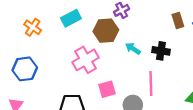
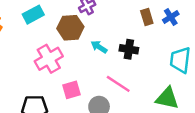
pink line: (151, 84) -> (118, 84), turned -55

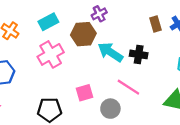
cyan arrow: (99, 47) -> (110, 52), size x1.6
pink cross: (49, 59) -> (51, 54), moved

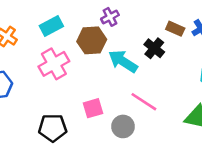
brown rectangle: (156, 24) -> (175, 29), turned -49
black cross: (139, 54) -> (154, 48), moved, turned 30

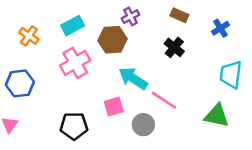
brown rectangle: (175, 29) -> (179, 15), moved
cyan arrow: (123, 61) -> (133, 78), moved

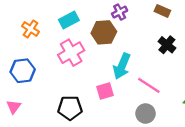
black cross: (174, 47) -> (167, 45), moved
cyan arrow: (133, 78) -> (122, 66), turned -100
gray circle: (143, 125) -> (146, 114), moved

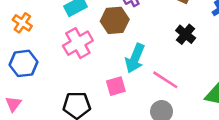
orange cross: (31, 29) -> (22, 23), moved

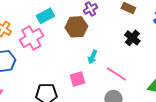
pink cross: (78, 43) -> (31, 38), moved
cyan arrow: (135, 58) -> (92, 57), size x0.6

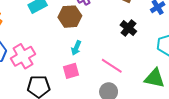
pink cross: (31, 38) -> (23, 56), moved
cyan arrow: (92, 57) -> (76, 48), moved

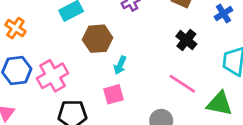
brown hexagon: (70, 17) -> (98, 39), moved
pink line: (112, 66) -> (182, 84), moved

